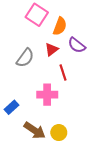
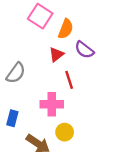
gray semicircle: (25, 58) -> (16, 73), moved
blue rectangle: (11, 107) -> (12, 118), turned -32
yellow circle: (59, 133) -> (65, 132), moved

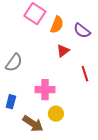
purple semicircle: (84, 50) -> (82, 31), moved
red triangle: (56, 54) -> (63, 51), moved
red line: (69, 80) -> (85, 74), moved

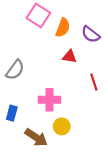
red triangle: (63, 51) -> (69, 57), turned 48

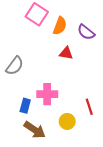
red line: (94, 82) -> (89, 107), moved
blue rectangle: (12, 113) -> (25, 106), moved
yellow circle: (62, 126) -> (67, 121), moved

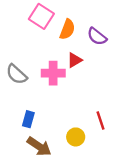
red triangle: (66, 53) -> (74, 60), turned -40
gray semicircle: (15, 66) -> (17, 74), turned 96
pink cross: (47, 94) -> (53, 73), moved

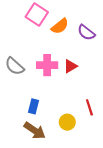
orange semicircle: (67, 29) -> (60, 26), turned 30
red triangle: (74, 60) -> (70, 66), moved
blue rectangle: (28, 119) -> (34, 106), moved

